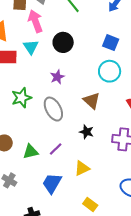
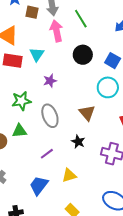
pink arrow: (35, 21) -> (56, 31), moved
black circle: (63, 42) -> (83, 55), moved
purple star: (57, 77) -> (50, 81), moved
green triangle: (31, 152) -> (19, 131), moved

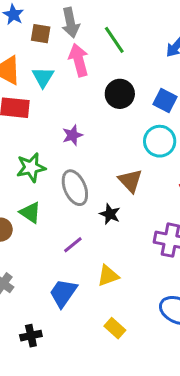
cyan triangle: (37, 54) -> (43, 77), moved
green triangle: (19, 131) -> (30, 212), turned 42
black star: (78, 142) -> (110, 214), moved

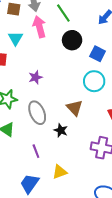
black circle: (120, 94) -> (72, 40), moved
purple line: (73, 245) -> (36, 151), turned -72

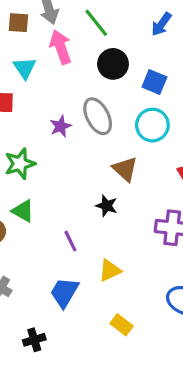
gray ellipse: (37, 113) -> (98, 116), moved

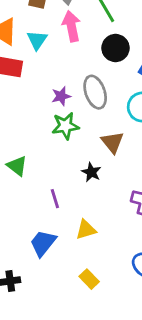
green star: (20, 164) -> (65, 126), moved

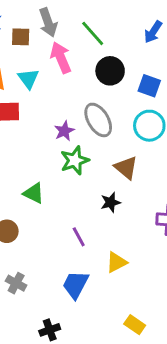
green triangle: (17, 166) -> (34, 193), moved
black star: (91, 172) -> (111, 202), turned -30
yellow rectangle: (89, 279) -> (135, 325), moved

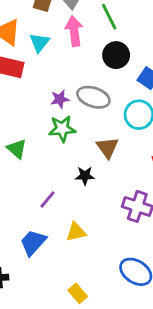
gray ellipse: (98, 120) -> (93, 97), turned -56
purple line: (79, 237) -> (47, 199), turned 54

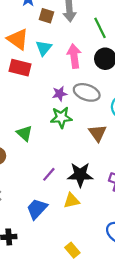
pink arrow: (74, 31) -> (74, 56), moved
black star: (85, 176) -> (80, 175), moved, size x1.6

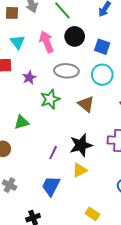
purple star: (60, 94) -> (29, 78), moved
green triangle: (25, 133) -> (22, 122), turned -42

